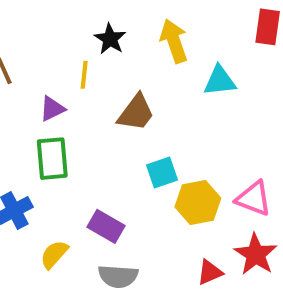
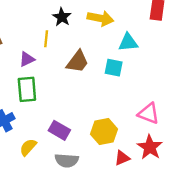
yellow arrow: (174, 41) -> (100, 18), turned 120
cyan square: (162, 173) -> (114, 68), moved, turned 30
yellow hexagon: (198, 202) -> (104, 132), moved

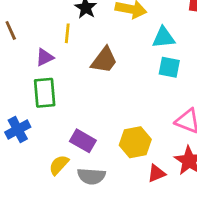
cyan square: (114, 68) -> (169, 67), moved
yellow semicircle: (28, 147) -> (59, 165), moved

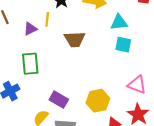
purple triangle: (45, 57) -> (30, 29), moved
brown trapezoid: (104, 60) -> (75, 39), turned 50

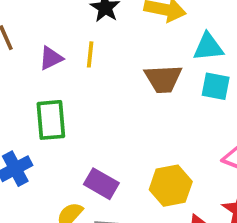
yellow line: (47, 19) -> (90, 54), moved
brown trapezoid: (75, 39) -> (163, 79), moved

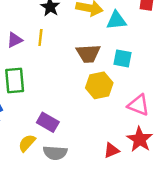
cyan triangle: (208, 47) -> (116, 20), moved
yellow hexagon: (171, 186) -> (99, 85), moved

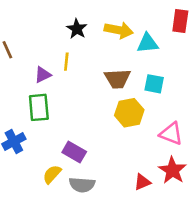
purple triangle: (15, 40) -> (43, 75), moved

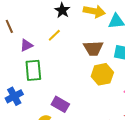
yellow line: (66, 62) -> (54, 35), turned 40
purple triangle: (43, 75) -> (26, 45), moved

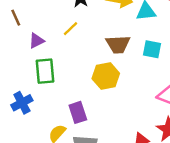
yellow hexagon: (102, 74) -> (106, 76), moved
purple rectangle: (60, 104) -> (78, 112), turned 42

